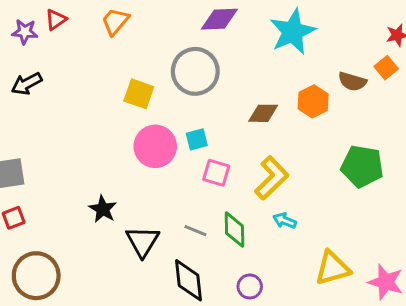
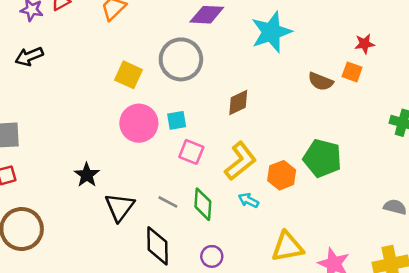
orange square: (386, 68) -> (352, 72), turned -36
orange hexagon: (313, 101) -> (282, 175), moved
brown diamond: (263, 113) -> (238, 103), turned -32

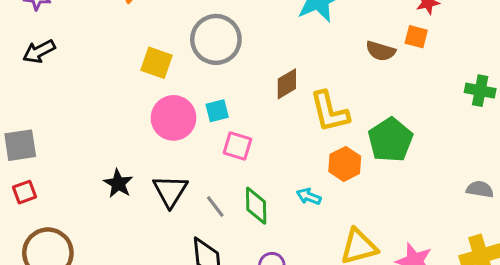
green pentagon: (322, 158) -> (390, 140), turned 30
yellow L-shape: (240, 161) -> (330, 112), moved, turned 120
gray line: (168, 202) -> (215, 207), turned 30
black triangle: (120, 207) -> (170, 191), moved

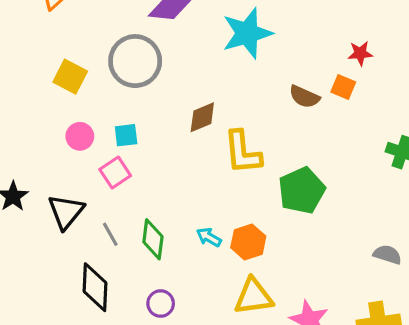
pink circle: (173, 118) -> (80, 136), size x0.6
pink square: (237, 146) -> (115, 173), moved, turned 32
orange hexagon: (345, 164) -> (248, 242), moved

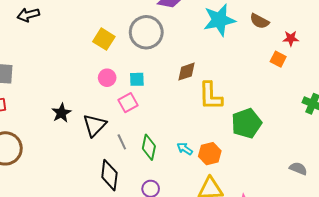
brown semicircle: (304, 97) -> (259, 21), moved

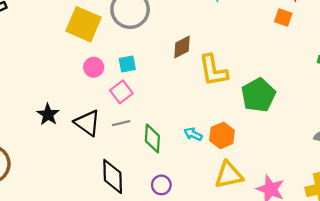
yellow square: (104, 39) -> (83, 24), size x1.4
black triangle: (95, 125) -> (87, 123), turned -30
gray line: (122, 142) -> (121, 123), moved, turned -70

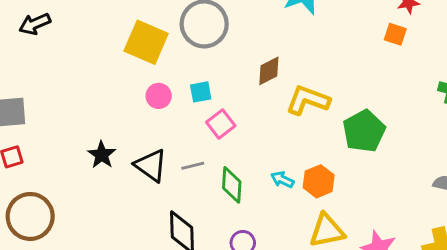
yellow L-shape: (213, 70) -> (308, 100), turned 120
pink square: (121, 92) -> (221, 124), moved

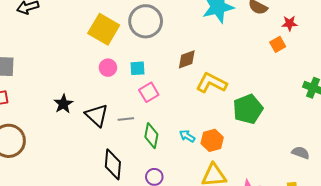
orange square: (395, 34) -> (278, 44), turned 35

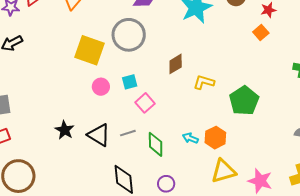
yellow L-shape: (211, 83) -> (204, 82), size x0.7

